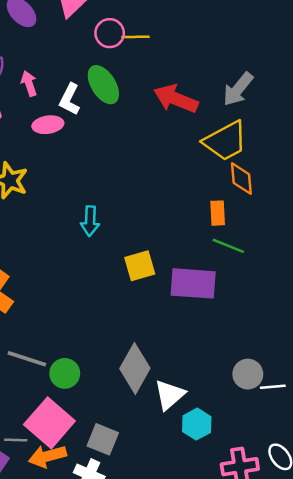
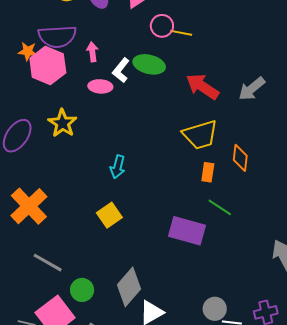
green ellipse: (103, 85) -> (149, 64), turned -56
yellow trapezoid: (225, 141) -> (200, 135), moved
orange rectangle: (218, 213) -> (208, 172), moved
yellow square: (140, 266) -> (109, 215), moved, turned -30
green circle: (65, 373) -> (82, 290), moved

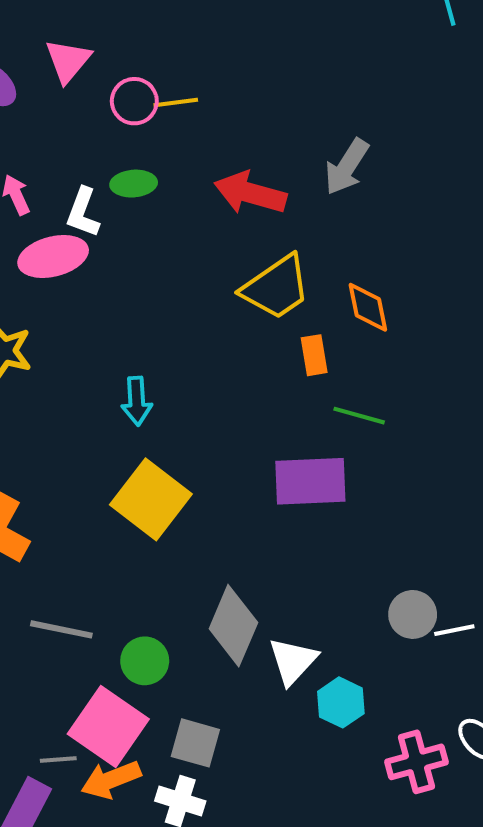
green ellipse: (149, 64) -> (134, 184), size x0.7
pink ellipse: (100, 86) -> (53, 257), size x1.4
yellow square: (109, 215) -> (151, 499), size x1.5

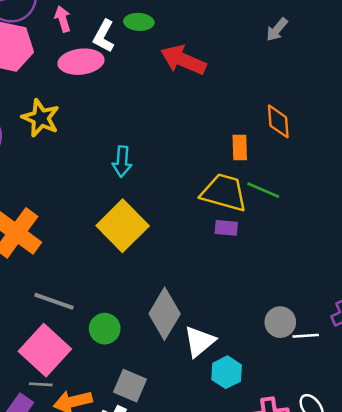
gray arrow: (347, 167) -> (277, 30), size x0.7
red arrow: (250, 193) -> (183, 60), moved
yellow trapezoid: (276, 287) -> (224, 193), moved, turned -138
purple rectangle: (310, 481) -> (226, 228), size x0.5
pink square: (108, 727) -> (45, 350), moved

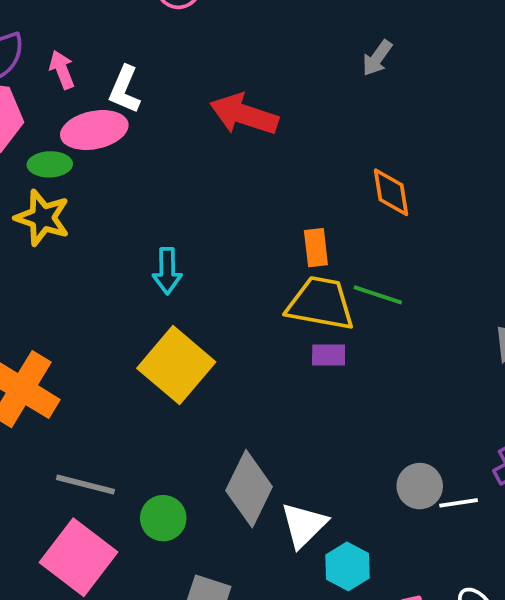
green ellipse: (139, 22) -> (50, 164), moved
orange rectangle: (240, 147) -> (316, 248), moved

